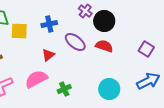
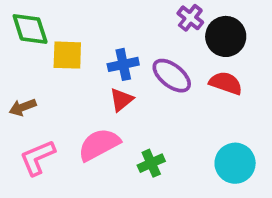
blue cross: (49, 24) -> (123, 64), moved

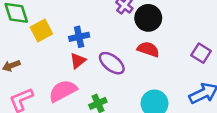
yellow square: (67, 55) -> (41, 30), turned -30
purple ellipse: (172, 76) -> (112, 63), moved

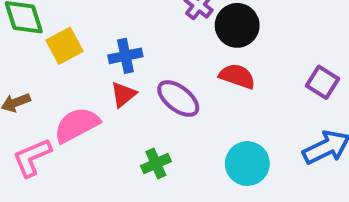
pink semicircle: (63, 91) -> (77, 125), moved

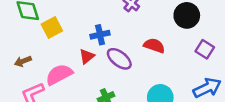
black circle: (237, 25) -> (187, 15), moved
blue cross: (125, 56) -> (100, 35), moved

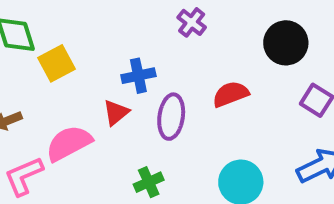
red semicircle: (154, 46) -> (231, 94), turned -40
purple ellipse: (119, 59) -> (171, 117), turned 60

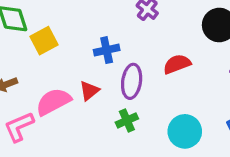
red triangle: (116, 113) -> (89, 91), moved
green cross: (149, 182) -> (127, 120), moved

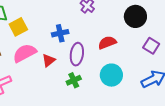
pink semicircle: (53, 102) -> (25, 53), moved
cyan circle: (185, 131) -> (111, 75), moved

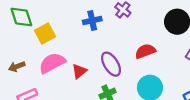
blue cross: (60, 33) -> (92, 21), moved
purple ellipse: (77, 54) -> (111, 64), turned -40

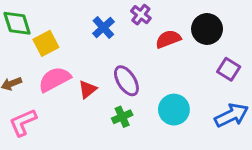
blue cross: (92, 21) -> (103, 28), turned -30
red semicircle: (145, 51) -> (168, 39), moved

